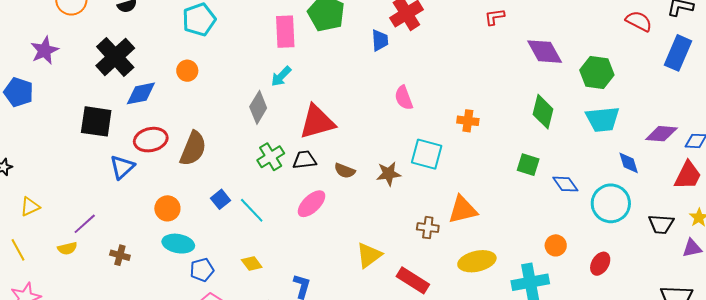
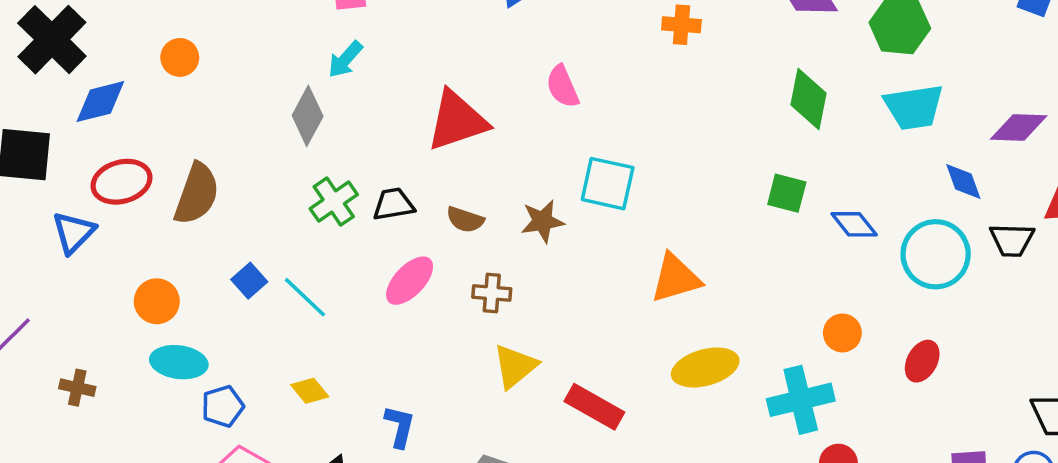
orange cross: (468, 121) -> (681, 25), moved
red triangle: (317, 122) -> (457, 121), moved
black trapezoid: (661, 224) -> (1012, 240), moved
brown cross: (428, 228) -> (492, 293), moved

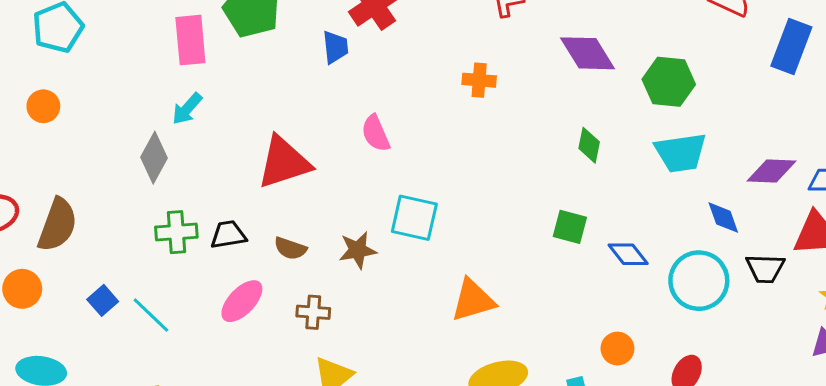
green diamond: (809, 99) -> (589, 145), size x0.7
green cross: (334, 202) -> (176, 232), turned 30
orange circle: (157, 301) -> (22, 289), moved

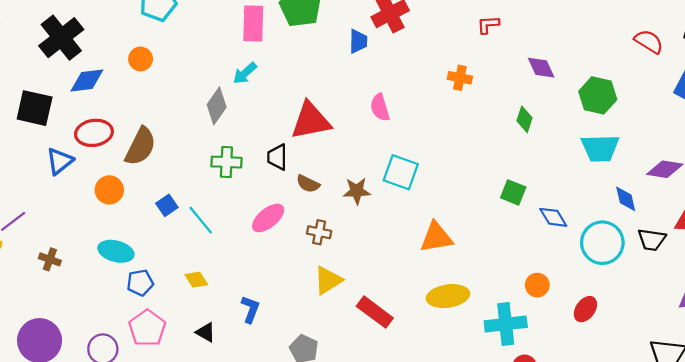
purple diamond: (588, 53) -> (541, 68), size x0.7
green diamond: (589, 145) -> (524, 119), moved
black trapezoid: (228, 235) -> (277, 157), moved, turned -88

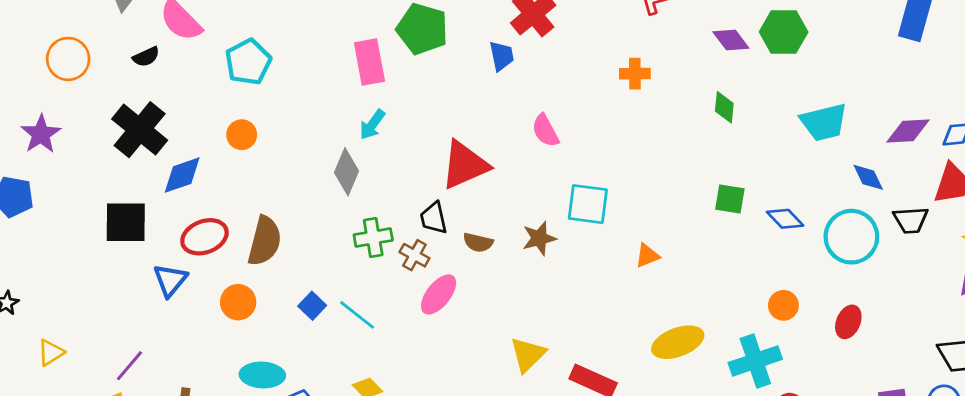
green hexagon: (598, 95) -> (784, 32), moved
brown cross: (319, 232) -> (414, 255), moved, turned 30
orange triangle: (436, 237) -> (647, 256), moved, size x0.6

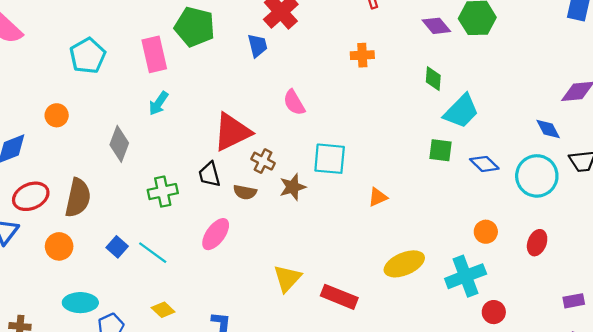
cyan pentagon: (248, 62) -> (88, 56), moved
cyan trapezoid: (824, 122) -> (461, 111), moved, turned -30
gray diamond: (347, 172) -> (119, 144), moved
brown cross: (414, 255) -> (263, 161), moved

